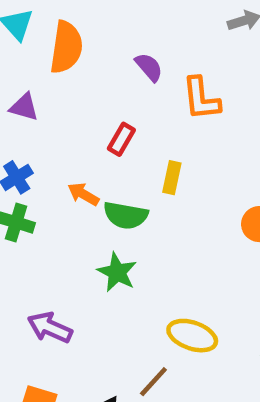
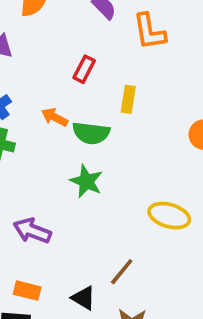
yellow ellipse: (192, 336) -> (169, 216), moved

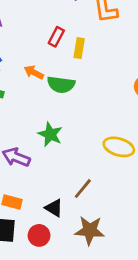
yellow rectangle: (128, 99) -> (79, 48), moved
green star: (86, 181) -> (50, 134), moved

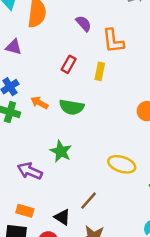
yellow rectangle: (79, 48) -> (100, 71), moved
orange arrow: (34, 72) -> (39, 103), moved

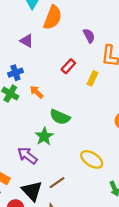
green semicircle: (72, 107) -> (60, 117), moved
purple arrow: (30, 171) -> (27, 156), moved
black triangle: (62, 217) -> (32, 191), size x1.5

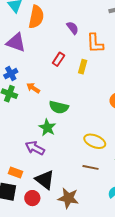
purple triangle: (27, 41) -> (16, 42), size x1.5
brown line: (57, 183) -> (90, 167), moved, turned 56

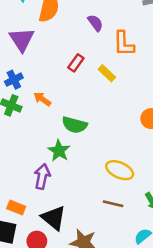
purple triangle: (16, 42) -> (22, 40), turned 35
yellow rectangle: (83, 67) -> (107, 73), turned -64
purple arrow: (35, 148) -> (42, 176), turned 72

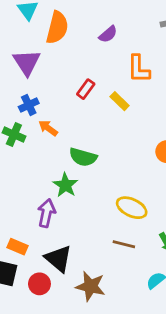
purple semicircle: (95, 23) -> (108, 34), moved, turned 84
blue cross: (14, 80) -> (29, 105), moved

